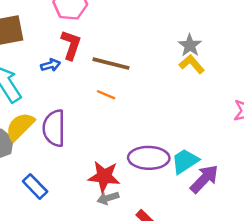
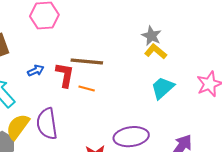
red L-shape: (71, 45) -> (65, 75), moved
cyan trapezoid: (185, 161) -> (163, 88), moved

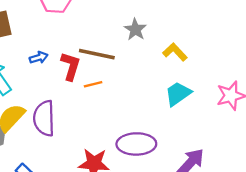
gray star: (151, 36) -> (135, 29), moved
orange line: (87, 89) -> (93, 84), turned -35

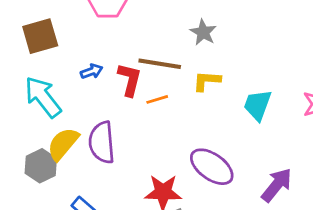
yellow L-shape: (175, 52) -> (207, 81), moved, turned -40
cyan trapezoid: (178, 94) -> (257, 105), turned -32
purple ellipse: (136, 144) -> (212, 167), turned 39

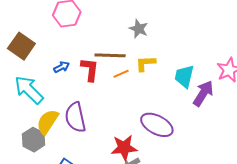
brown square: (40, 36) -> (21, 46), turned -32
orange line: (157, 99) -> (121, 74), moved
purple arrow: (277, 185) -> (203, 93), moved

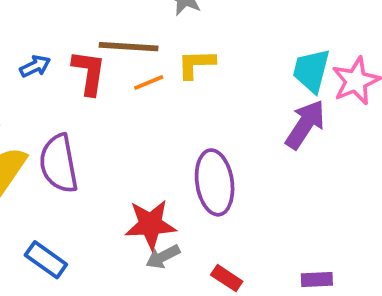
cyan trapezoid: (184, 76) -> (311, 71), moved
purple ellipse: (157, 125) -> (215, 182), turned 52

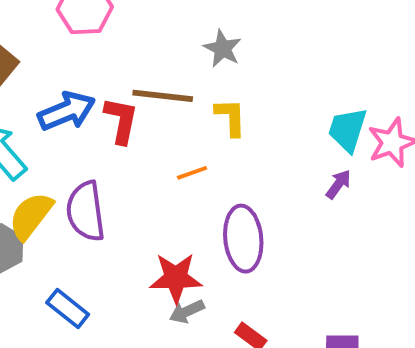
yellow L-shape: (196, 64) -> (231, 117), turned 87
blue arrow: (35, 66) -> (67, 111), size x1.8
orange line: (149, 82) -> (192, 173), moved
purple arrow: (305, 124) -> (338, 184), size x0.6

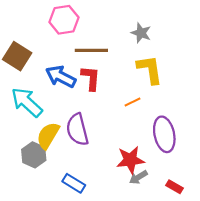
brown line: (163, 96) -> (91, 50), moved
blue arrow: (67, 111) -> (61, 77), turned -124
yellow L-shape: (231, 117) -> (150, 69), size x1.4

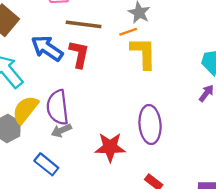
orange line: (132, 102) -> (128, 32), moved
gray arrow: (138, 177) -> (61, 130), moved

